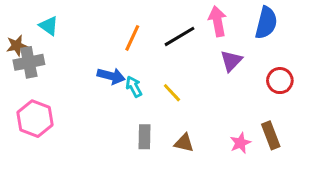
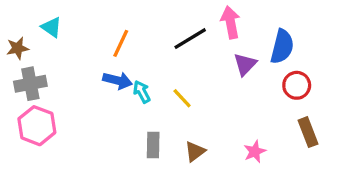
blue semicircle: (266, 23) -> (282, 47), moved
orange line: (132, 38) -> (121, 43), moved
gray cross: (29, 62) -> (30, 84), moved
brown rectangle: (271, 135) -> (308, 132), moved
brown triangle: (184, 143) -> (195, 151), turned -50

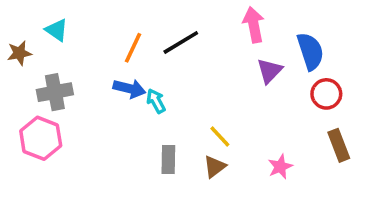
black line: (190, 39) -> (181, 42), moved
blue semicircle: (282, 47) -> (310, 51), turned -32
gray cross: (30, 84) -> (55, 92), moved
yellow line: (182, 98) -> (220, 136), moved

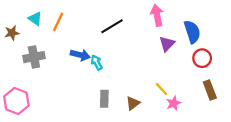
orange line: (133, 48) -> (58, 22), moved
yellow line: (220, 136) -> (161, 89), moved
pink hexagon: (41, 138) -> (16, 101), moved

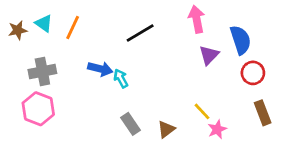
brown star: (12, 33) -> (18, 30), moved
gray rectangle: (104, 99) -> (130, 124), turned -35
pink hexagon: (16, 101) -> (38, 109), moved

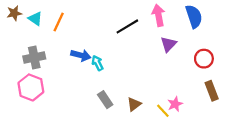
brown star: (18, 30) -> (14, 13), moved
black line: (140, 33) -> (127, 26), moved
blue semicircle: (241, 40) -> (194, 16), moved
yellow line: (202, 111) -> (163, 111), moved

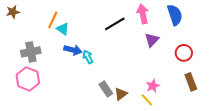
cyan triangle: (35, 19) -> (63, 29), moved
gray rectangle: (105, 100) -> (106, 89), moved
pink star: (175, 104) -> (153, 86), moved

